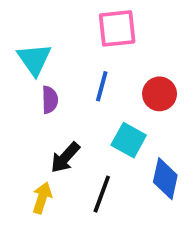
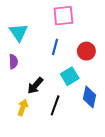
purple semicircle: (50, 100) -> (13, 62), moved
cyan square: (129, 140) -> (70, 76), turned 30

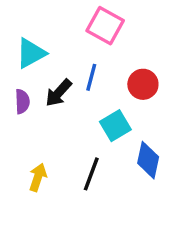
pink square: (63, 16) -> (105, 26), turned 35
cyan triangle: (19, 32) -> (31, 53), turned 36
black arrow: (35, 86) -> (59, 93), moved

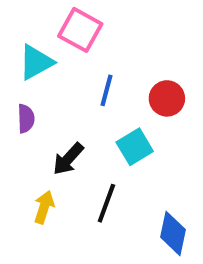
pink square: (105, 26) -> (80, 30), moved
black arrow: (59, 93) -> (68, 159), moved
blue diamond: (148, 160) -> (173, 233), moved

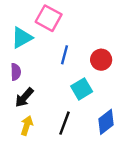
black arrow: (68, 159) -> (24, 97), moved
blue diamond: (173, 233) -> (106, 122), moved, turned 40

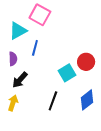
blue line: (65, 55) -> (35, 48), moved
red circle: (101, 60) -> (86, 62), moved
yellow arrow: (27, 126) -> (13, 103), moved

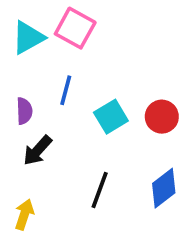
cyan triangle: (18, 31) -> (28, 38), moved
cyan square: (67, 73) -> (111, 117), moved
yellow arrow: (13, 103) -> (24, 215), moved

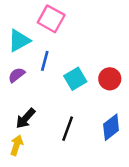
cyan triangle: (28, 38) -> (19, 41), moved
purple semicircle: (24, 111) -> (17, 75), turned -126
black arrow: (38, 150) -> (26, 118), moved

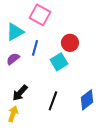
red circle: (110, 79) -> (70, 43), moved

